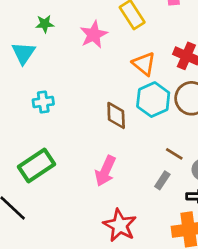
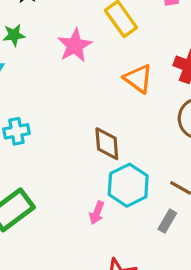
cyan hexagon: (153, 100) -> (128, 185), moved
pink arrow: (105, 171) -> (97, 213), size x0.6

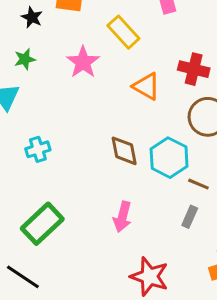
cyan hexagon: (128, 185) -> (169, 158), moved
pink arrow: (97, 213) -> (122, 217), size x1.4

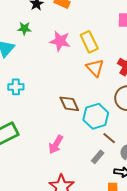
yellow rectangle: (123, 32) -> (89, 42), moved
pink star: (83, 62) -> (60, 41), turned 30
brown diamond: (124, 151) -> (69, 104), turned -30

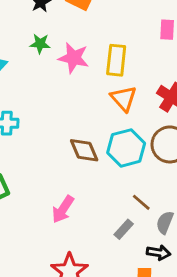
green star: (24, 29) -> (40, 44), moved
yellow rectangle: (89, 42) -> (116, 60), turned 30
cyan hexagon: (96, 116) -> (126, 148), moved

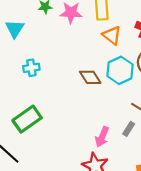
pink arrow: (63, 209) -> (102, 137), moved

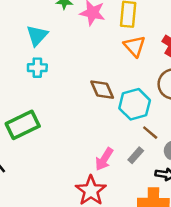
cyan triangle: (15, 29) -> (37, 35), moved
cyan hexagon: (120, 70) -> (135, 104), moved

